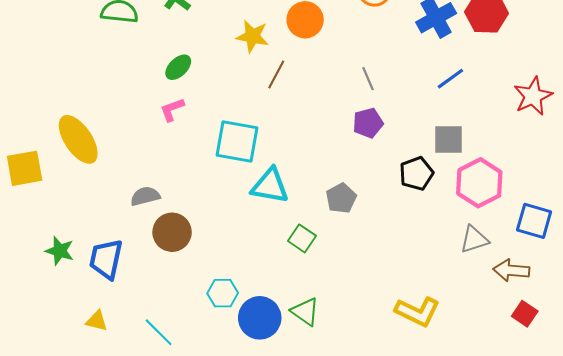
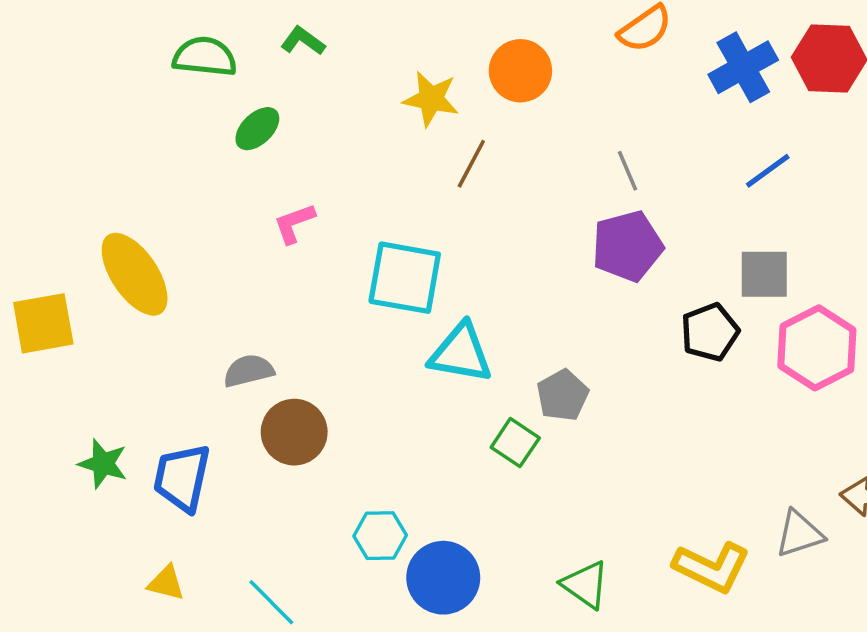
green ellipse: (178, 67) -> (257, 129), moved
purple pentagon: (368, 123) -> (627, 246), size x1.4
gray pentagon: (341, 198) -> (563, 395), moved
gray triangle: (474, 239) -> (799, 534), moved
green triangle: (305, 312) -> (585, 585), moved

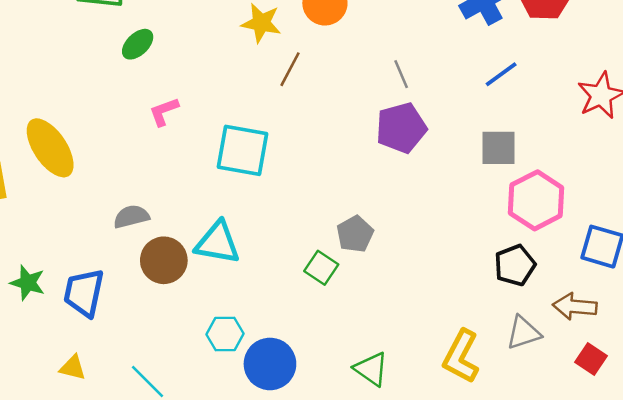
black pentagon: (710, 332) -> (515, 265), moved
cyan triangle: (461, 353) -> (218, 243), moved
yellow L-shape: (712, 567) -> (461, 356), turned 92

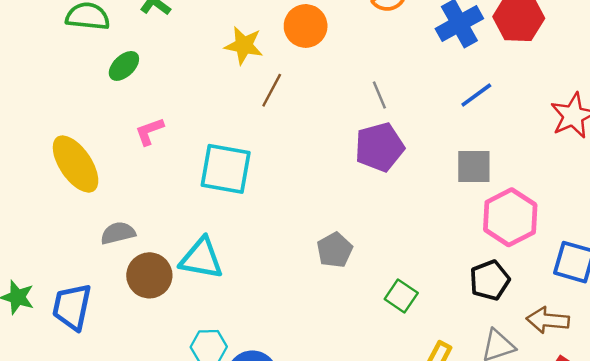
yellow ellipse: (50, 148) -> (76, 164), moved
green square: (321, 268) -> (401, 296), moved

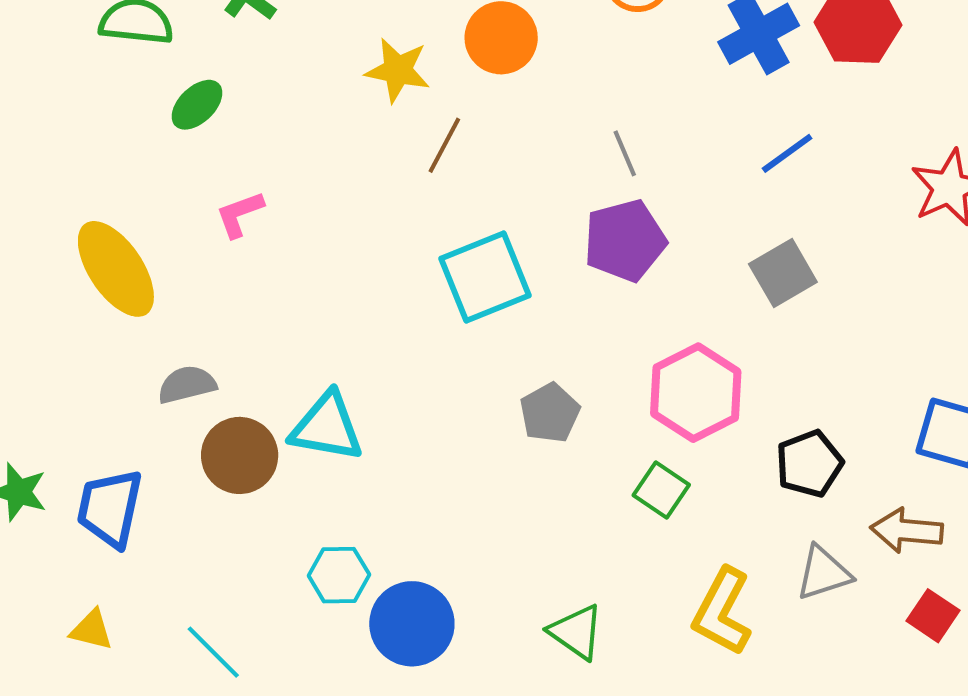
gray square: (474, 166) -> (783, 273), turned -30
cyan square: (226, 169) -> (485, 277), moved, turned -32
pink hexagon: (510, 217) -> (696, 393), moved

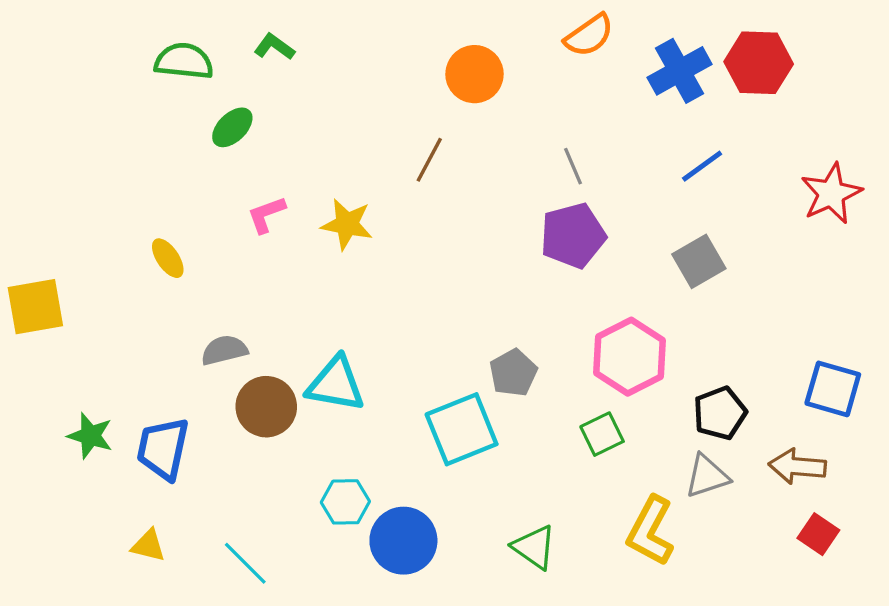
yellow star: (398, 70) -> (347, 224), moved
yellow ellipse: (116, 269) -> (168, 258), size x0.5
cyan square: (485, 277) -> (462, 429), moved
green square: (661, 490) -> (602, 434), turned 30
gray triangle: (824, 573) -> (707, 476), moved

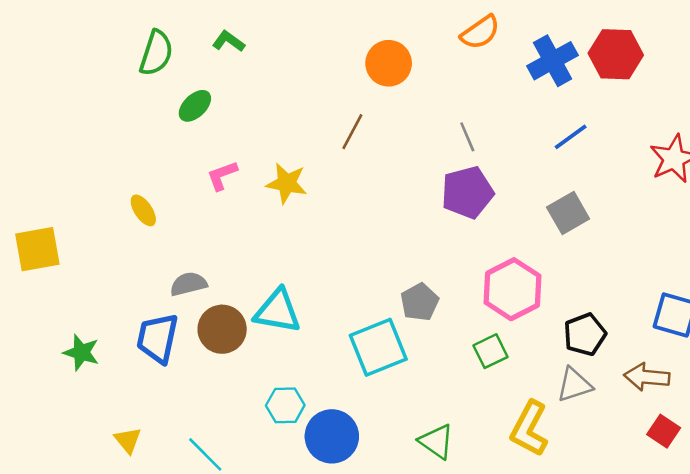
green semicircle: (184, 61) -> (156, 53), turned 102
blue trapezoid: (163, 449) -> (158, 338), moved
yellow triangle: (148, 545) -> (128, 440), turned 36

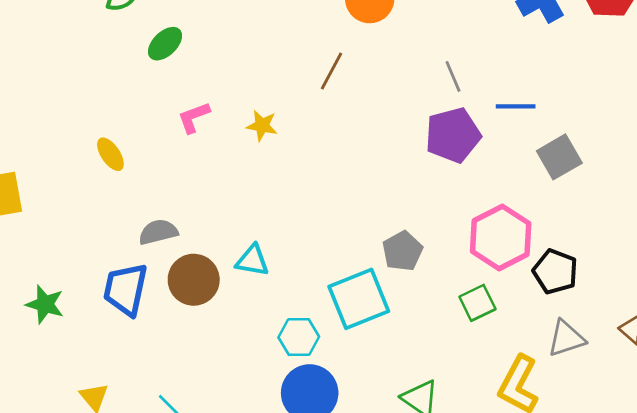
blue line: (571, 137) -> (516, 106), moved, turned 36
yellow star: (287, 183) -> (262, 126), size x0.7
cyan triangle: (278, 311) -> (252, 261), size x0.7
black pentagon: (585, 334) -> (555, 272), moved, turned -30
cyan hexagon: (285, 405) -> (299, 337), moved

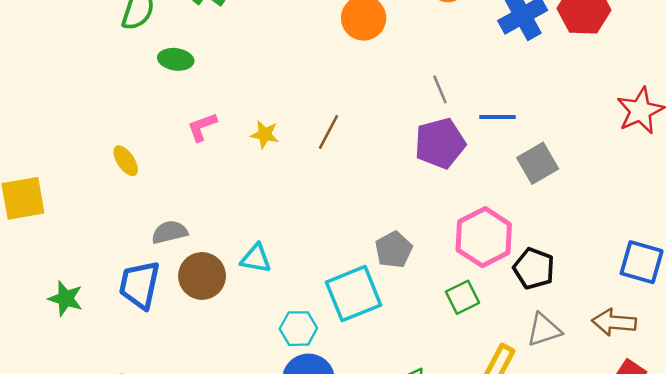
green ellipse: (165, 44) -> (176, 59), turned 52
brown line: (331, 71) -> (329, 132), moved

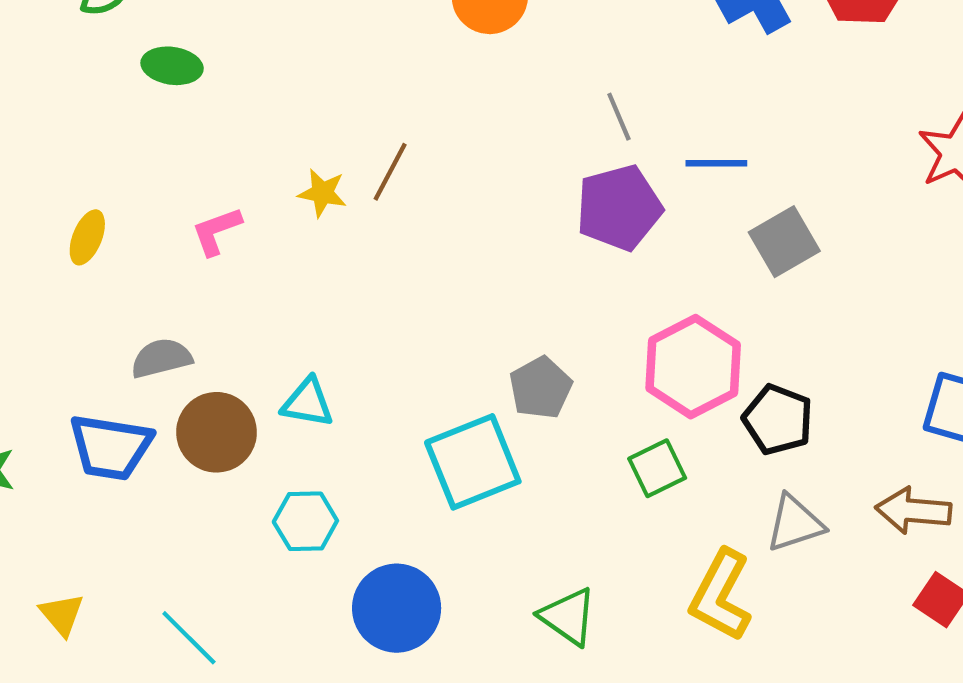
pink L-shape: (202, 127) -> (217, 231), moved
brown line: (329, 132) -> (390, 172), moved
yellow ellipse: (126, 161) -> (87, 237), turned 56
blue trapezoid: (139, 285) -> (111, 447), turned -93
cyan hexagon: (298, 329) -> (305, 521), moved

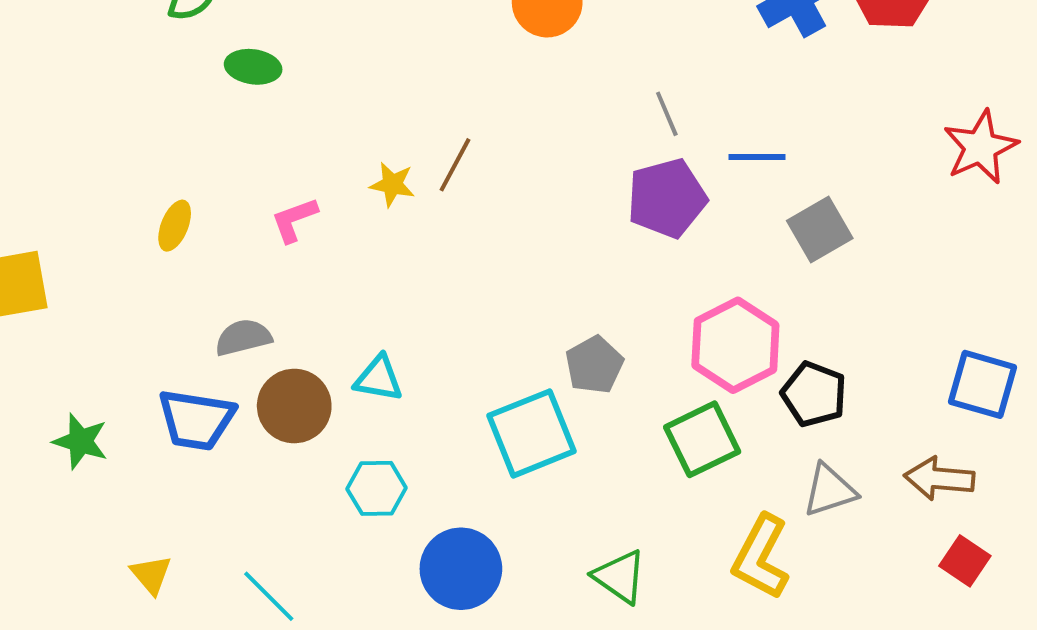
green square: (657, 468) -> (702, 439), size x1.4

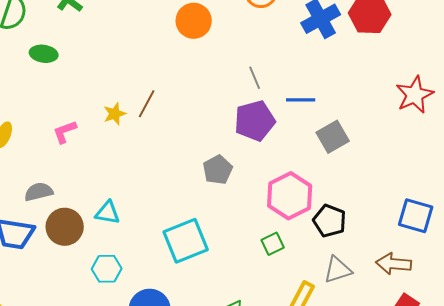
yellow star: (392, 184) -> (115, 114), turned -30
gray pentagon: (594, 365) -> (218, 170), moved
green square: (702, 439) -> (273, 244), size x0.6

